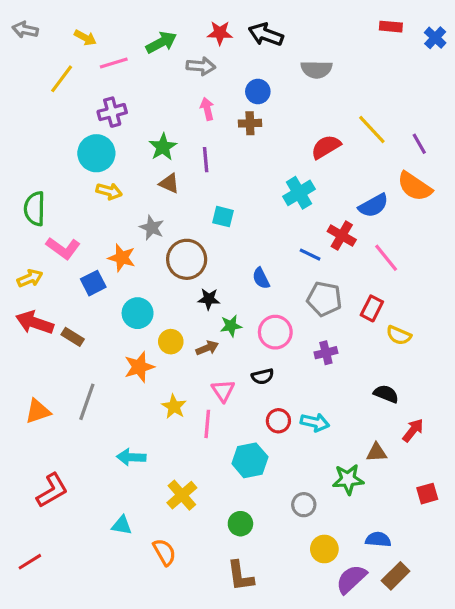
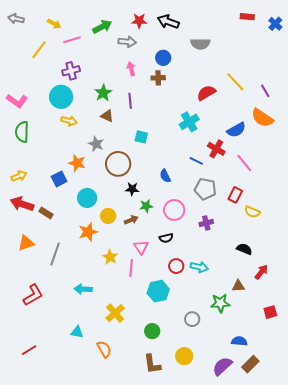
pink L-shape: (63, 248) -> (17, 101), moved
orange triangle: (38, 411) -> (26, 243), moved
red L-shape: (52, 490) -> (33, 295), moved
yellow circle: (324, 549) -> (184, 356), moved
red line: (30, 562) -> (29, 350), moved

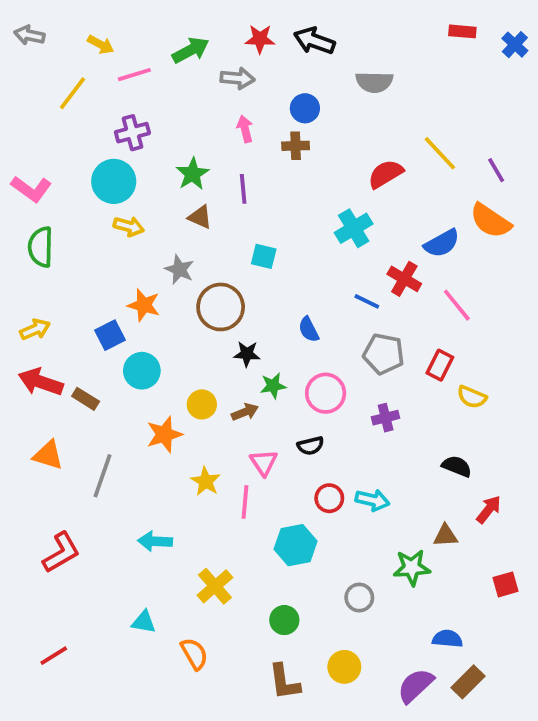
cyan circle: (87, 198) -> (142, 371), moved
orange triangle: (26, 243) -> (48, 455), turned 36

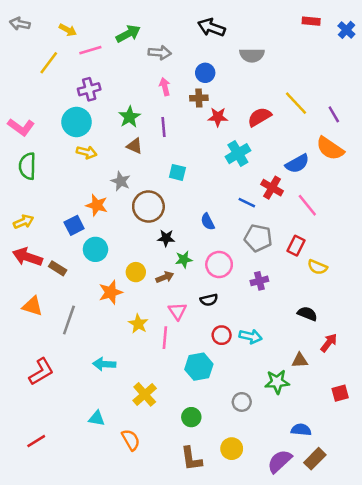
red star: (260, 39) -> (218, 117), moved

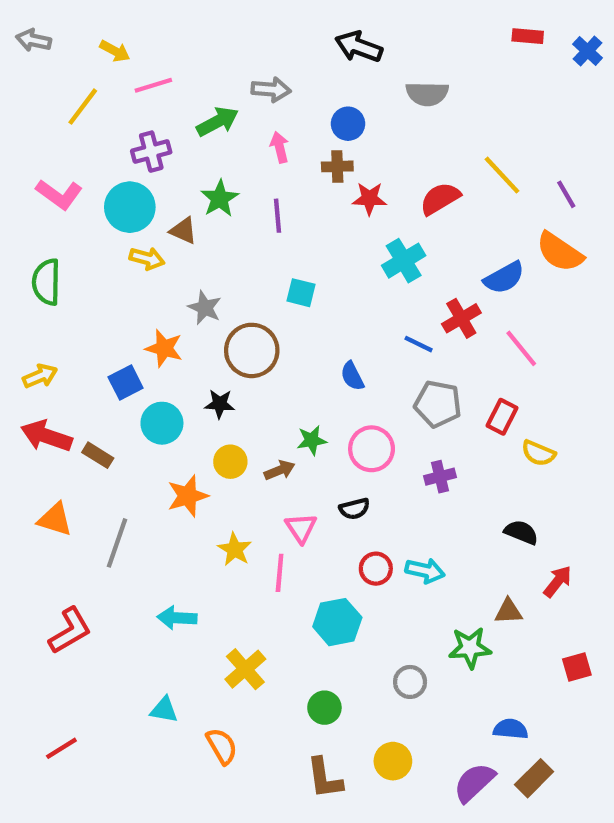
green arrow: (128, 34) -> (218, 122), moved
pink L-shape: (21, 127) -> (59, 194), moved
brown triangle: (135, 146) -> (183, 231), moved
red cross: (272, 188) -> (461, 318), turned 30
black star: (166, 238) -> (220, 404), moved

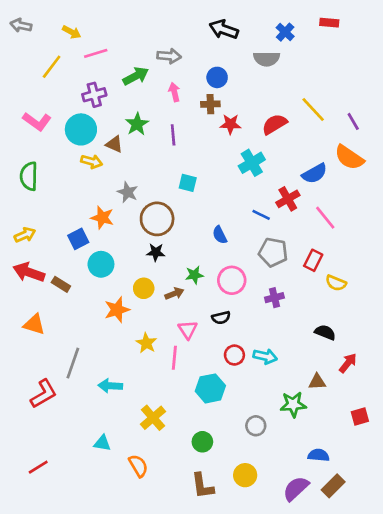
blue cross: (588, 51) -> (285, 32), moved
black star: (220, 404) -> (156, 252), moved
gray line: (117, 543) -> (73, 363), moved

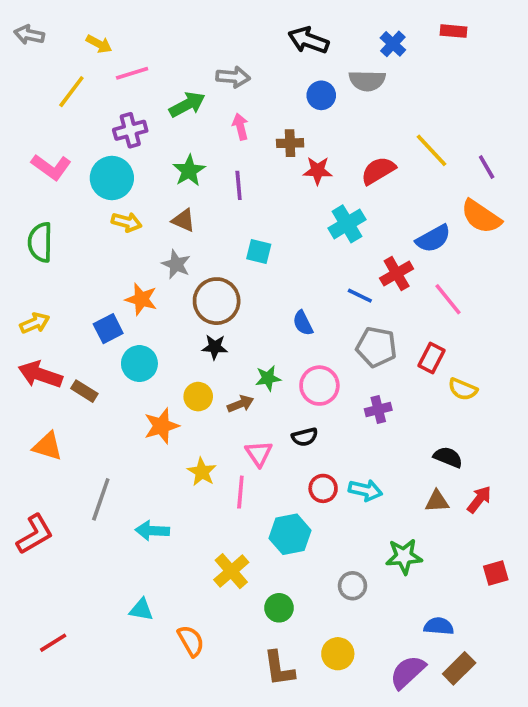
blue circle: (217, 77) -> (321, 95), moved
brown triangle: (114, 144) -> (183, 220), moved
brown triangle: (317, 382) -> (437, 501), moved
red L-shape: (44, 394) -> (35, 534), moved
yellow cross: (153, 418) -> (231, 571), moved

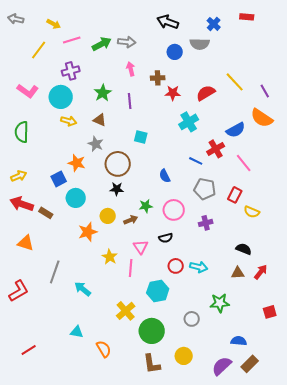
green arrow: (187, 105) -> (102, 44), moved
cyan arrow: (152, 531) -> (83, 289), turned 36
green circle: (279, 608) -> (152, 331), size x1.6

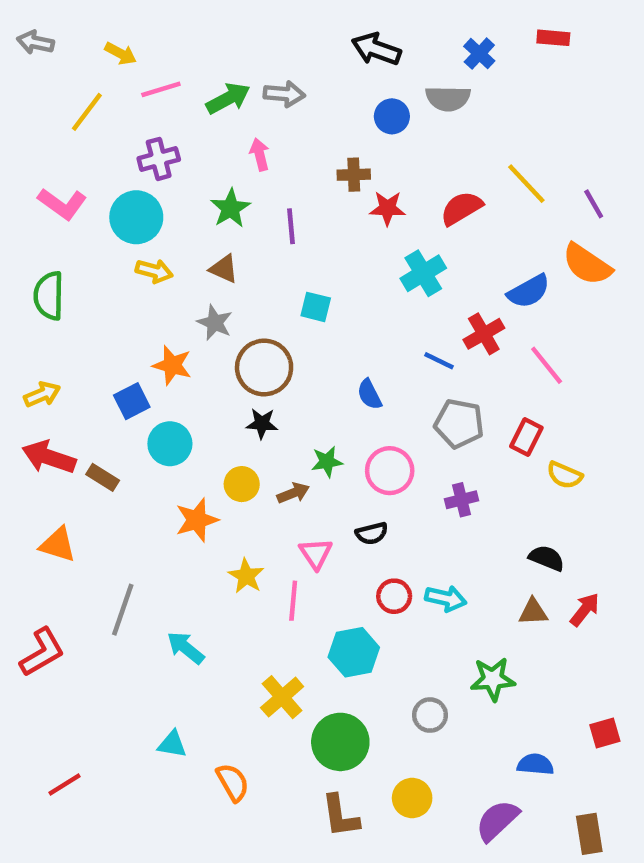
pink arrow: (131, 69) -> (260, 154), moved
red square: (270, 312) -> (605, 733), moved
brown rectangle: (250, 364) -> (589, 834), moved, turned -54

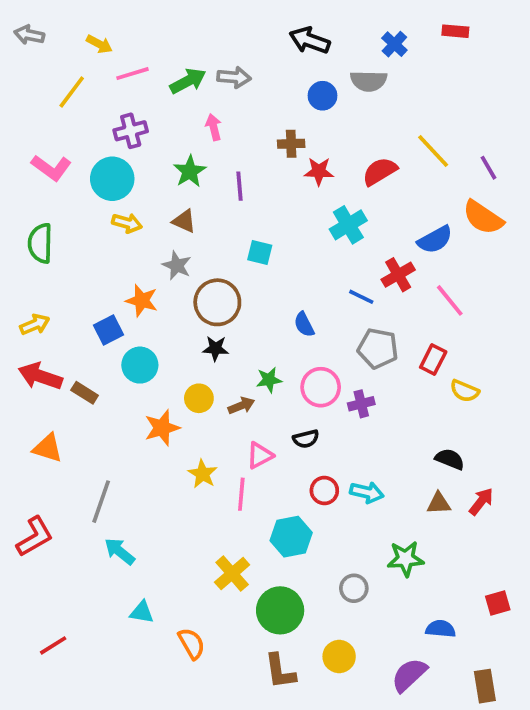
purple cross: (461, 500) -> (361, 404), moved
pink triangle: (316, 554) -> (260, 455), turned 36
cyan arrow: (186, 648) -> (120, 551), moved

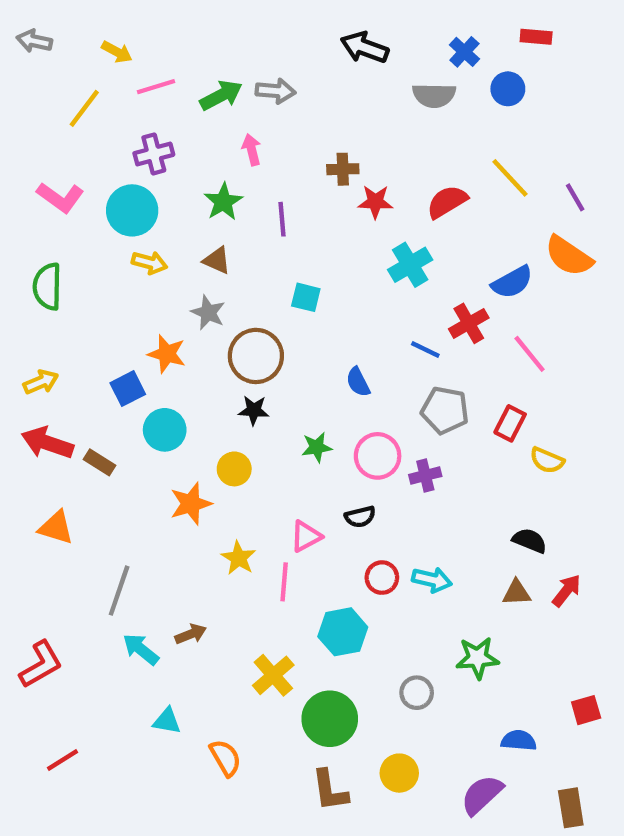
blue circle: (322, 96) -> (508, 89), moved
brown arrow: (241, 406) -> (191, 634), moved
red L-shape: (35, 537) -> (41, 664), moved

